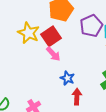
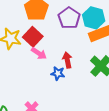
red arrow: (77, 97) -> (67, 60), moved

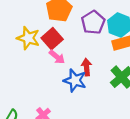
blue star: (58, 73) -> (75, 80), size x1.5

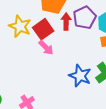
red arrow: (87, 67) -> (66, 21), moved
blue star: (75, 80) -> (80, 76), moved

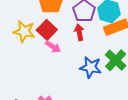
red arrow: (66, 21) -> (79, 32), moved

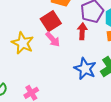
yellow star: (24, 31) -> (23, 43), moved

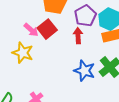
pink arrow: (53, 39) -> (31, 30), moved

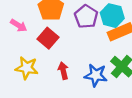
pink arrow: (31, 30) -> (19, 25), moved
red arrow: (78, 36) -> (63, 71), moved

